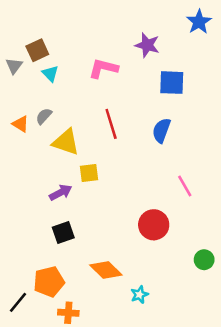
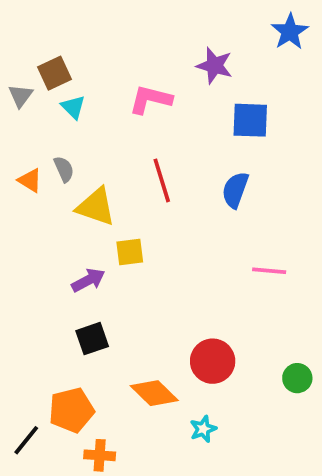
gray semicircle: (44, 116) -> (64, 169), turned 114
pink line: (185, 186) -> (269, 271), turned -55
red circle: (154, 225) -> (213, 361), moved

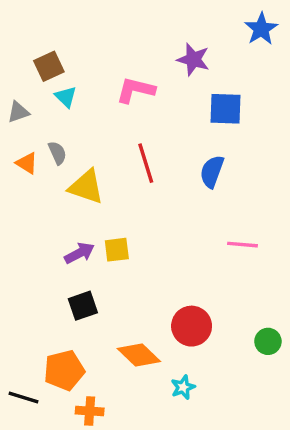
gray triangle: (21, 96) -> (18, 112), moved, turned 35
yellow square: (130, 252) -> (117, 250), moved
black line: (26, 440) -> (23, 397), turned 68

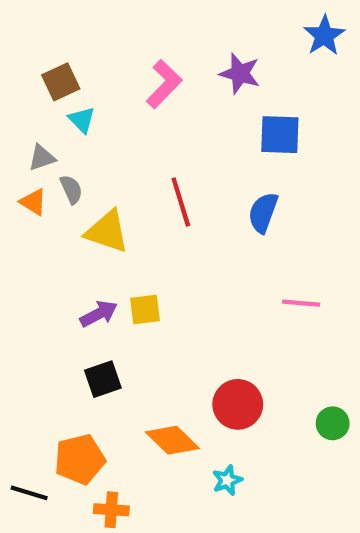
pink L-shape: (136, 90) -> (164, 84), moved, turned 120
gray triangle: (18, 112) -> (42, 158), moved

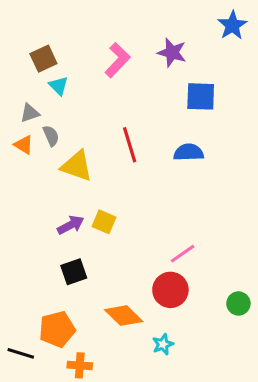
blue semicircle: (263, 213) -> (189, 152), turned 68
pink line: (301, 303) -> (183, 254), moved, turned -40
yellow square: (145, 310) -> (104, 222), turned 30

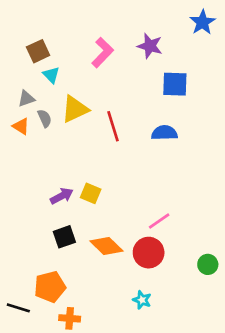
yellow triangle: (77, 166) -> (75, 109), moved, turned -44
orange diamond: (124, 316) -> (106, 246), moved
cyan star: (163, 344) -> (142, 300), turned -30

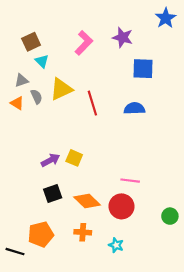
pink line: (159, 221) -> (130, 181), turned 42
orange cross: (70, 318) -> (83, 232), moved

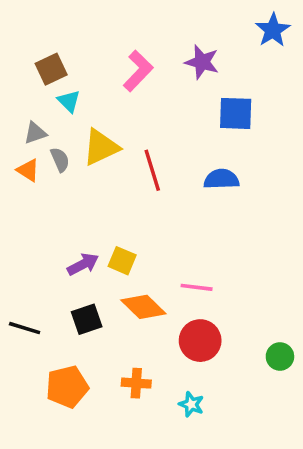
pink line: (130, 181) -> (197, 287), moved
orange diamond: (87, 201) -> (143, 307), moved
black line: (15, 252) -> (25, 328), moved

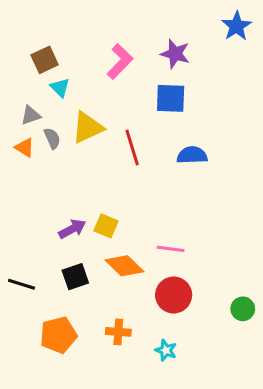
blue square: (236, 113) -> (171, 98), moved

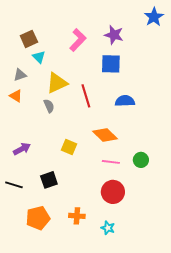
gray semicircle: (52, 138) -> (49, 106), moved
purple arrow: (72, 229) -> (22, 149), moved
orange diamond: (124, 266) -> (105, 135), moved
green circle: (243, 309) -> (141, 160), moved

